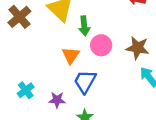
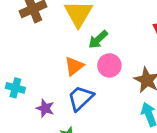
green arrow: (84, 26) -> (98, 39), turned 36
cyan cross: (26, 90) -> (15, 88), turned 35

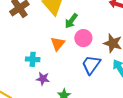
cyan cross: (15, 88) -> (33, 59), moved
blue trapezoid: (80, 98) -> (91, 65), moved

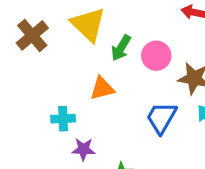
pink circle: (83, 38) -> (156, 56), moved
orange triangle: (58, 44) -> (102, 88), turned 42

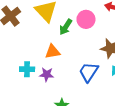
pink circle: (156, 56) -> (86, 19), moved
purple star: (83, 149) -> (47, 74), moved

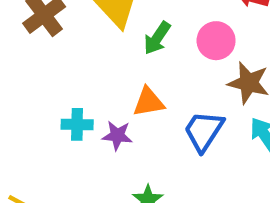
pink circle: (86, 19) -> (216, 41), moved
orange triangle: (53, 52) -> (149, 102), moved

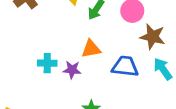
blue trapezoid: (204, 131) -> (125, 66), turned 64

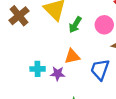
blue trapezoid: (125, 66) -> (100, 70), turned -75

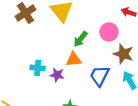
green arrow: (75, 25) -> (80, 39), moved

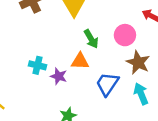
green arrow: (80, 39) -> (91, 39), turned -77

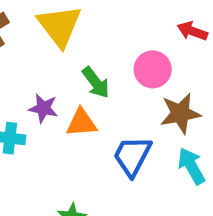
brown star: (138, 62) -> (180, 113), turned -30
purple star: (59, 76) -> (43, 108), moved

